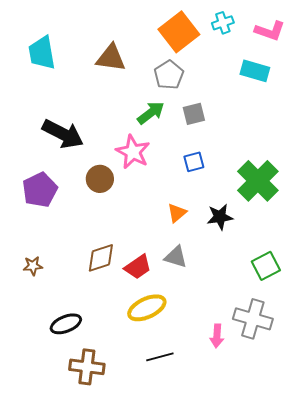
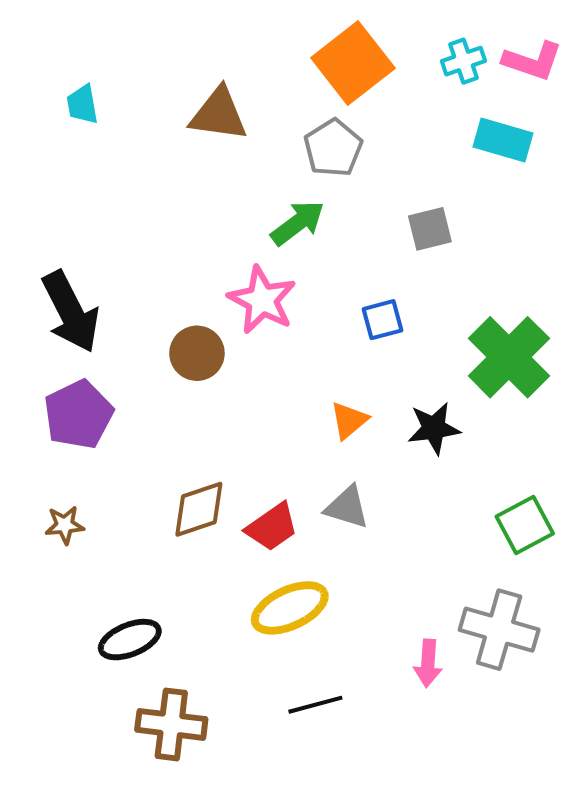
cyan cross: (223, 23) -> (463, 61), moved
cyan trapezoid: (42, 53) -> (82, 104), size x0.6
gray square: (194, 114) -> (430, 229), moved
black arrow: (63, 134) -> (71, 312), moved, turned 36
purple pentagon: (40, 190) -> (78, 414), moved

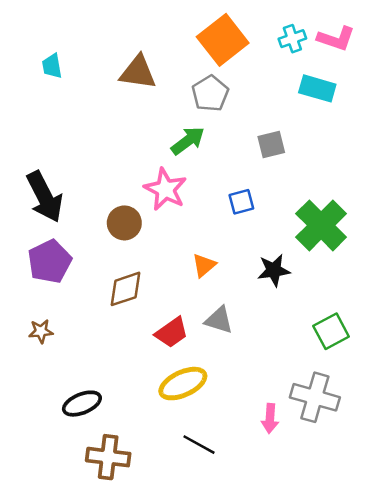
orange triangle: (349, 420) -> (204, 265), moved
brown diamond: (199, 509) -> (126, 289), moved
black line: (315, 705) -> (199, 445), turned 44

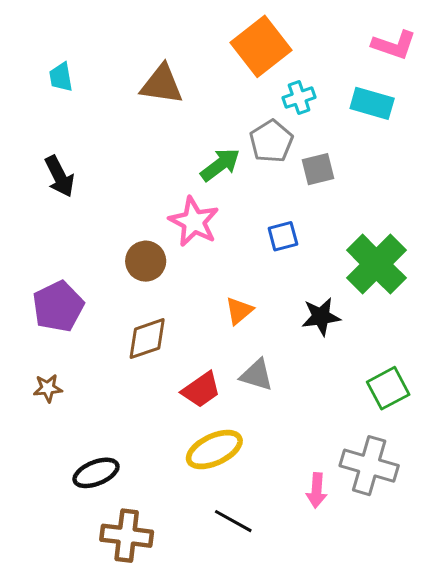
cyan cross: (292, 39) -> (299, 98), moved
gray pentagon: (210, 93) -> (271, 141), moved
black arrow: (45, 197) -> (59, 176), moved, size x0.7

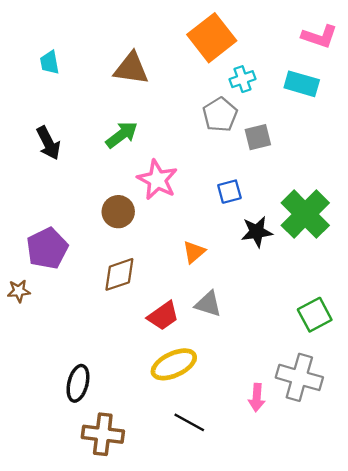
green arrow: (220, 165) -> (122, 135), moved
black star: (321, 317) -> (257, 232), moved
brown star: (48, 388) -> (19, 291), moved
black ellipse: (96, 473) -> (78, 383), turned -54

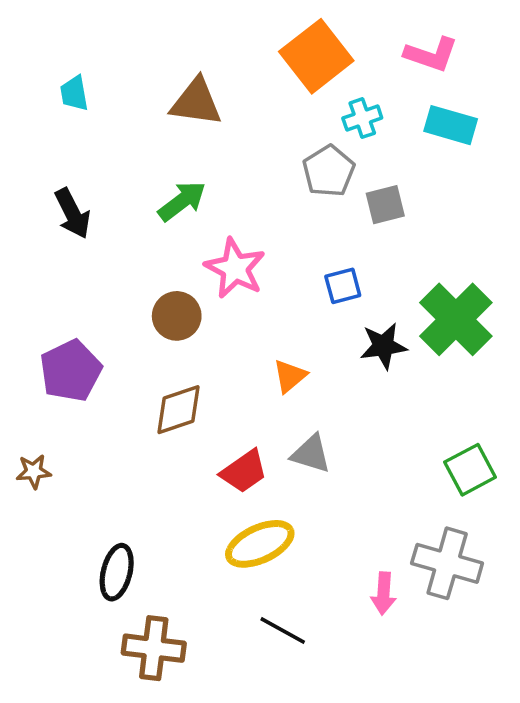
pink L-shape: (319, 36) -> (431, 54), moved
brown star: (19, 291) -> (34, 471), moved

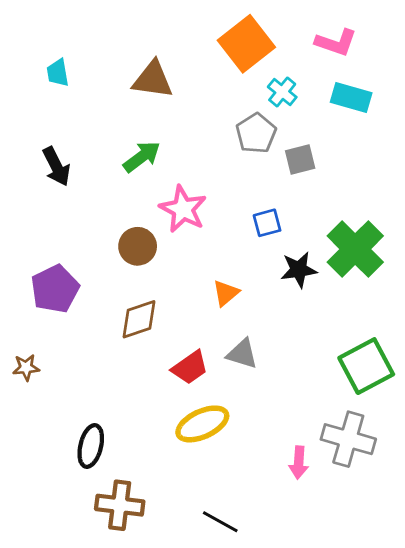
cyan cross: (362, 118) -> (282, 92), turned -32
green square: (470, 470) -> (366, 366), size x1.4
black line: (283, 630) -> (220, 522), moved

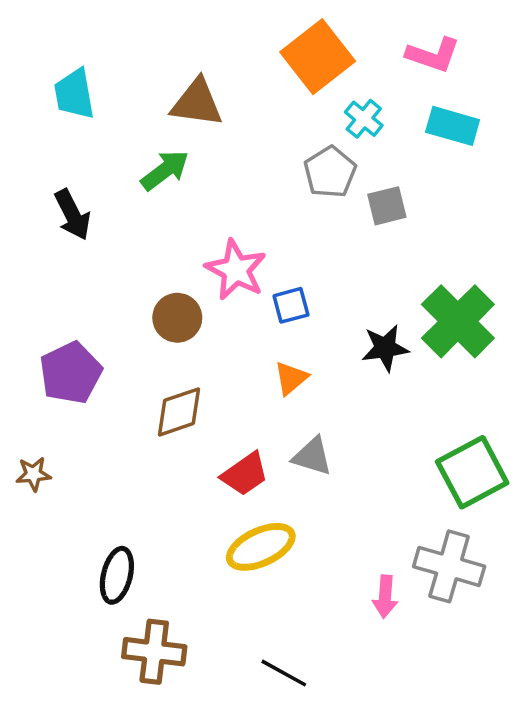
cyan trapezoid: (58, 73) -> (74, 94), size x1.4
green arrow: (142, 157) -> (165, 170), moved
blue square: (267, 223) -> (291, 305), moved

